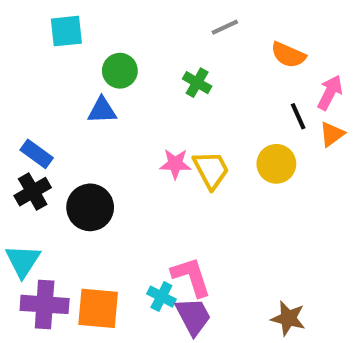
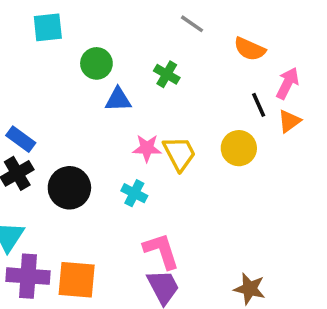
gray line: (225, 27) -> (192, 24), turned 60
blue triangle: (102, 110) -> (118, 99), moved
cyan cross: (161, 297) -> (134, 193), moved

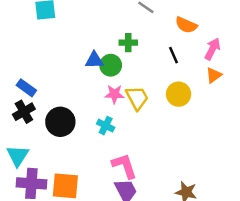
green circle: (96, 63) -> (111, 65), moved
green cross: (167, 74) -> (128, 43), turned -30
black line: (259, 105) -> (174, 55), moved

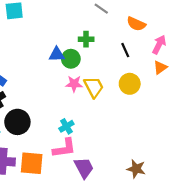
black circle: (60, 122) -> (17, 122), moved
cyan cross: (106, 126) -> (66, 126), moved, turned 32
pink L-shape: (124, 166) -> (64, 148), moved, turned 100

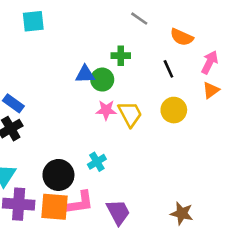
black circle: (17, 122) -> (58, 175), moved
pink L-shape: (64, 148) -> (80, 203), moved

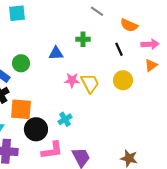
pink arrow: (210, 62) -> (150, 44), turned 60
green circle: (102, 80) -> (21, 63), moved
orange square: (54, 207) -> (21, 109), moved

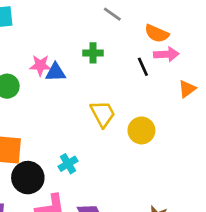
pink arrow: (150, 44) -> (166, 54), moved
pink star: (72, 80) -> (40, 65), moved
yellow circle: (123, 80) -> (141, 130), moved

